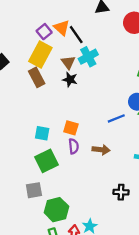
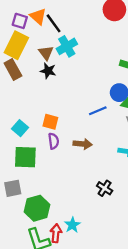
purple square: (44, 32) -> (20, 21), turned -32
cyan square: (42, 133) -> (20, 128), turned 32
green square: (47, 161) -> (25, 157), turned 30
black cross: (121, 192) -> (105, 188), turned 32

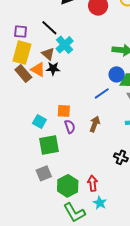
orange triangle: (38, 16) -> (38, 70), moved
brown arrow: (83, 144) -> (95, 124), turned -63
cyan star: (72, 225) -> (100, 203), moved
red arrow: (56, 233) -> (93, 183), moved

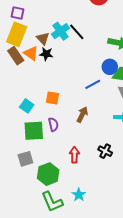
black line: (49, 28) -> (77, 32), moved
purple semicircle: (70, 127) -> (53, 124), moved
red arrow: (93, 183) -> (74, 155), moved

